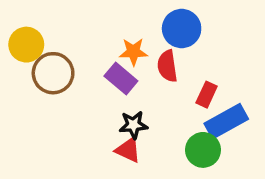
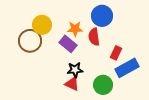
yellow circle: (26, 45) -> (42, 25), moved
green circle: (203, 150) -> (103, 85), moved

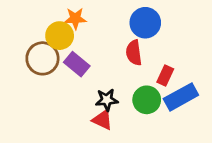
orange star: (75, 29) -> (75, 18), moved
purple rectangle: (68, 44) -> (77, 64), moved
green circle: (103, 85) -> (147, 100), moved

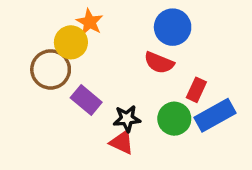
orange star: (75, 18) -> (90, 22), turned 30
red semicircle: (134, 53) -> (159, 63), turned -60
purple rectangle: (77, 64) -> (86, 100), moved

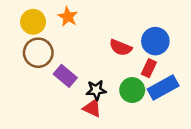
blue circle: (173, 27) -> (155, 41), moved
yellow circle: (71, 42) -> (33, 22), moved

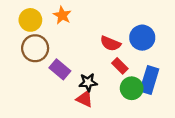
red rectangle: (149, 68) -> (120, 66), moved, turned -70
blue rectangle: (163, 87) -> (149, 80), turned -44
green circle: (132, 90) -> (132, 88), moved

